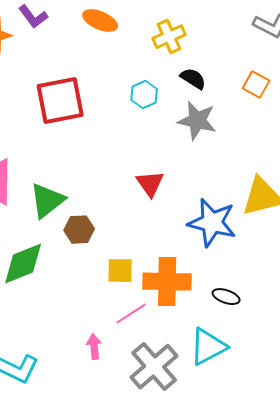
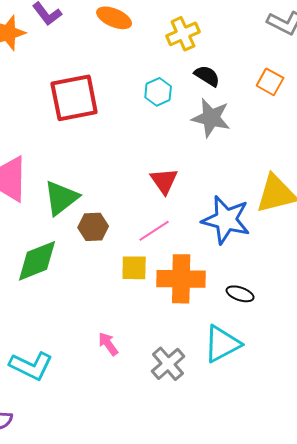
pink line: (131, 314) -> (154, 231), moved
pink arrow: (94, 347) -> (108, 344), turned -30
gray cross: (154, 367) -> (168, 364), size x0.7

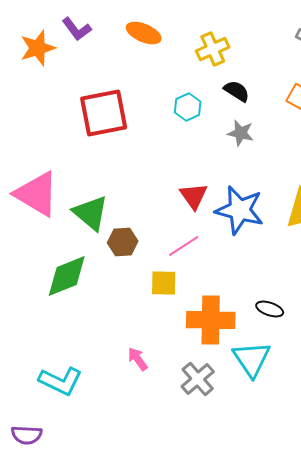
gray star: (211, 118) -> (241, 133), size x0.7
green triangle: (61, 198) -> (91, 213), turned -42
blue star: (226, 220) -> (240, 210), moved
orange cross: (181, 279) -> (211, 320), moved
cyan triangle: (222, 344) -> (252, 359), turned -36

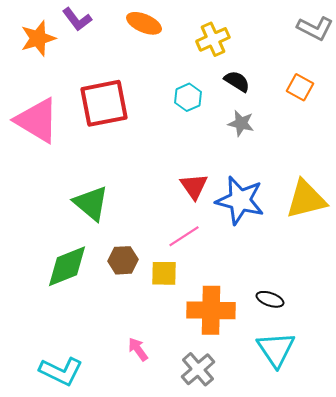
pink triangle: (37, 194) -> (37, 120), moved
brown hexagon: (123, 242) -> (123, 260), moved
cyan triangle: (252, 359) -> (276, 349), moved

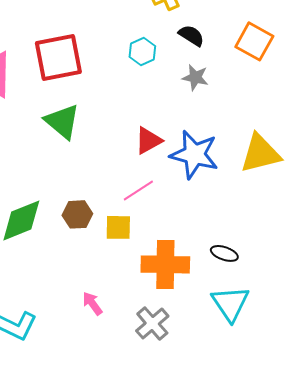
orange square: (300, 87) -> (254, 41), size x1.4
red triangle: (194, 186) -> (148, 140), turned 36
green triangle: (91, 203) -> (62, 121), moved

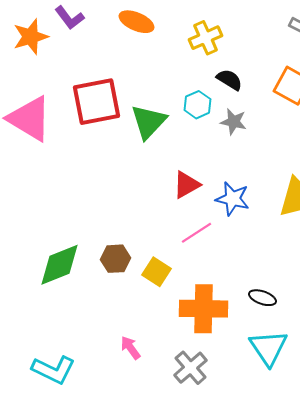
cyan hexagon: (142, 51) -> (198, 105), moved
green triangle: (62, 121) -> (148, 122), moved, turned 33
blue star: (194, 154) -> (232, 199), size x0.7
pink line: (138, 190) -> (196, 233), moved
yellow square: (118, 227) -> (156, 272), turned 32

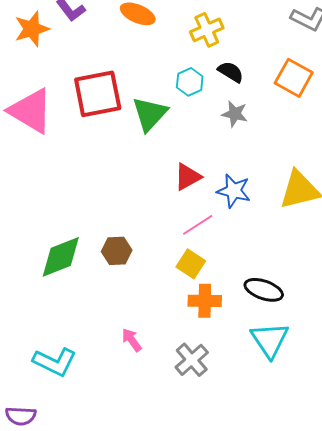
cyan hexagon: (198, 105) -> (190, 82), moved
yellow square: (156, 272) -> (191, 264), moved
black ellipse: (262, 298) -> (264, 290), size x1.4
orange cross: (204, 309) -> (205, 301), size x0.7

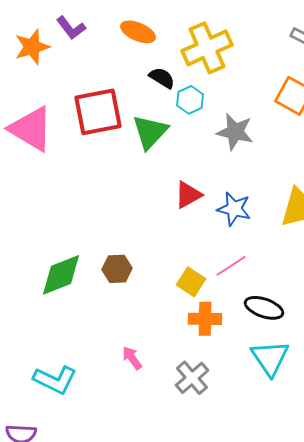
yellow cross: (207, 30) -> (207, 48), size x1.5
black semicircle: (231, 72) -> (162, 78), moved
gray star: (235, 114) -> (235, 132), size x1.4
pink line: (198, 225) -> (231, 266), moved

